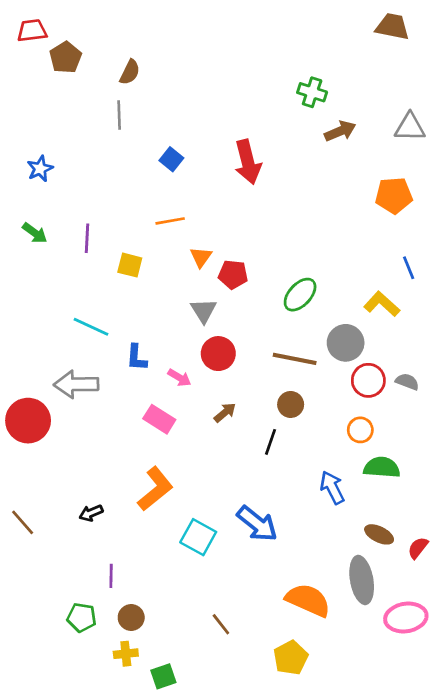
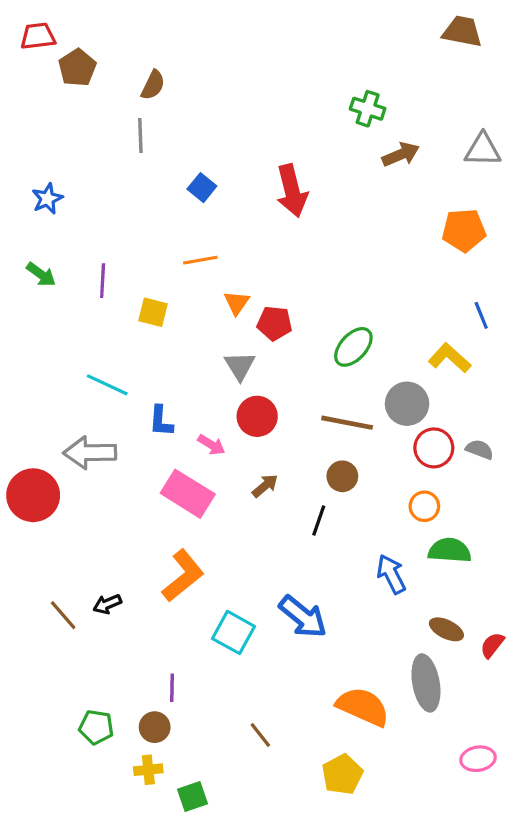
pink rectangle: (159, 419) -> (188, 494), size x1.4
brown line: (23, 522) -> (63, 615), moved
purple line: (111, 576) -> (172, 688), moved
pink ellipse: (406, 618) -> (478, 759), moved, size x0.7

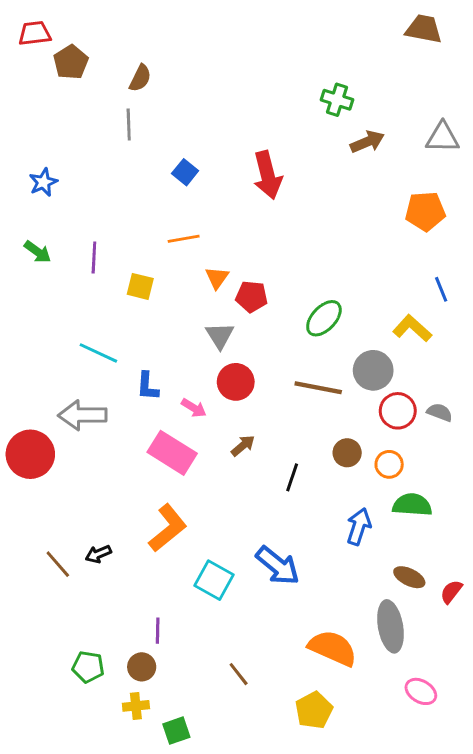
brown circle: (342, 476) -> (347, 453), moved
blue arrow: (391, 574) -> (359, 527), turned 45
pink ellipse: (478, 759) -> (421, 691), moved, turned 40

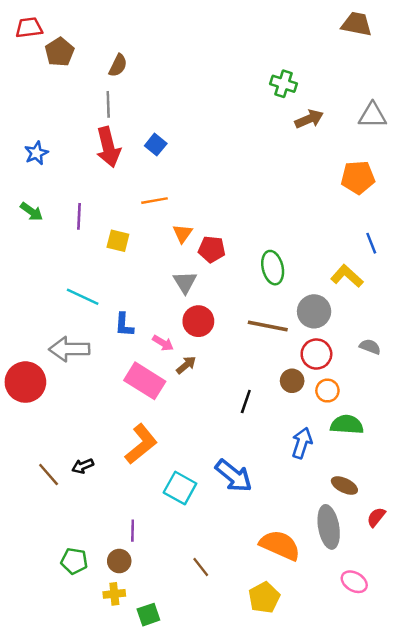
red arrow: (268, 175) -> (108, 147), moved
green ellipse: (324, 318) -> (273, 268), turned -56
red circle: (398, 411) -> (316, 354), moved
brown arrow: (243, 446) -> (186, 365), moved
red semicircle: (451, 592) -> (376, 517), moved

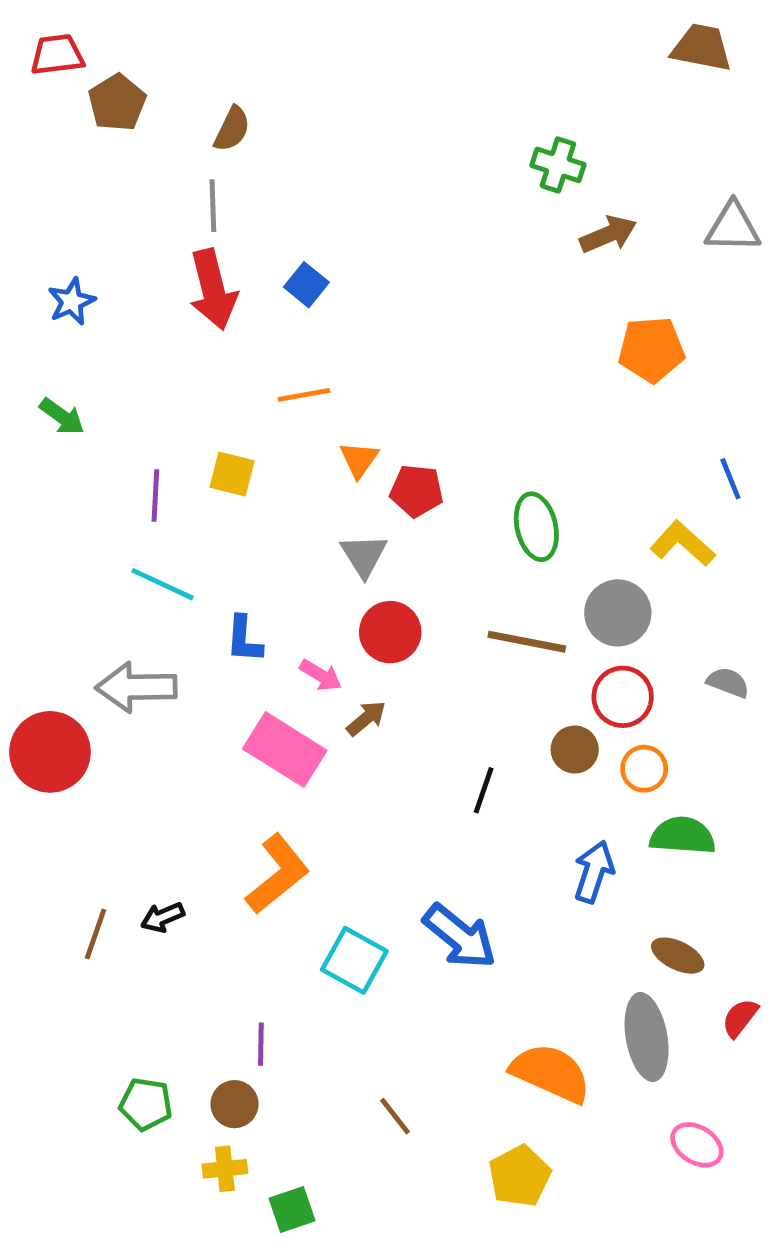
orange pentagon: (358, 177) -> (651, 349), moved
purple line: (79, 216) -> (155, 496), moved
brown line: (49, 475) -> (96, 934), turned 60

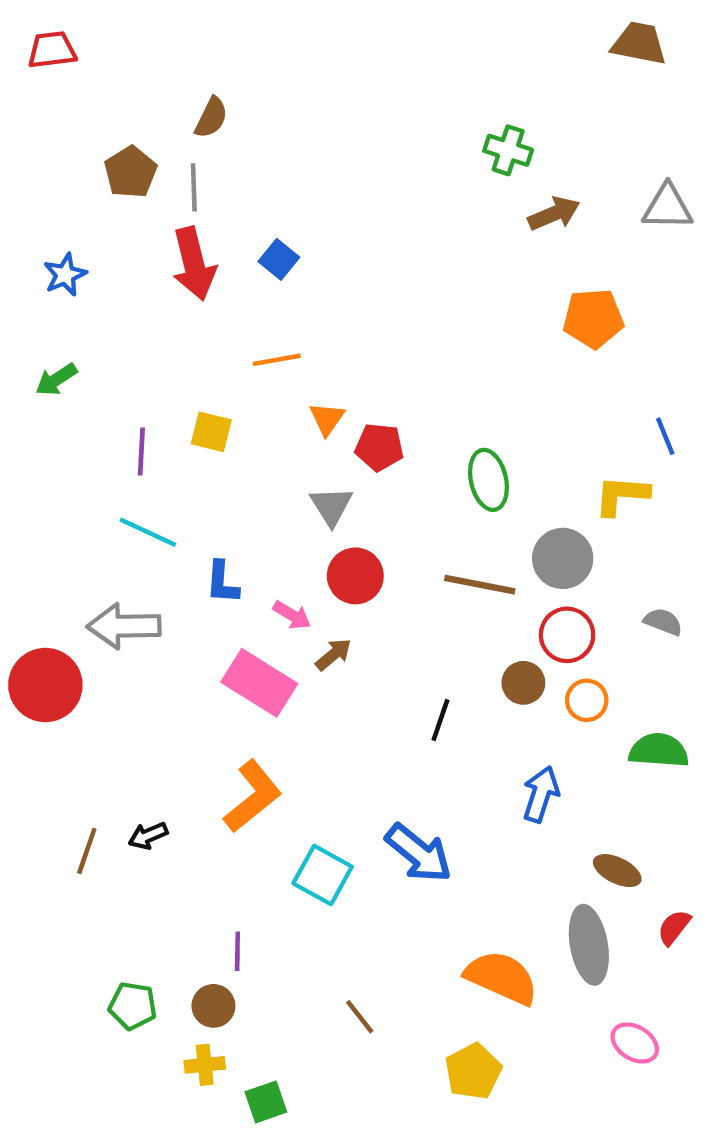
brown pentagon: (117, 103) -> (131, 172), moved
green arrow: (62, 416) -> (56, 379), turned 111
yellow L-shape: (683, 543) -> (622, 495), turned -38
green semicircle: (683, 836) -> (659, 751), moved

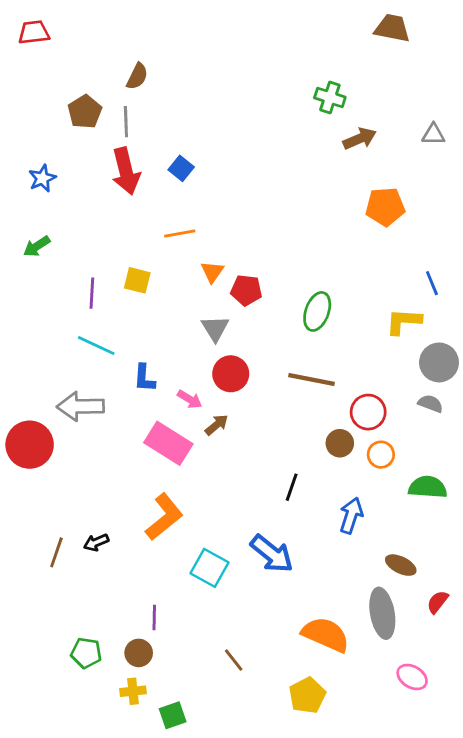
brown trapezoid: (639, 43) -> (392, 28), moved
gray triangle: (667, 207) -> (433, 134), size x0.7
green ellipse: (488, 480) -> (317, 311), turned 33
gray circle: (563, 558) -> (439, 362), moved
black line: (440, 720) -> (292, 487), moved

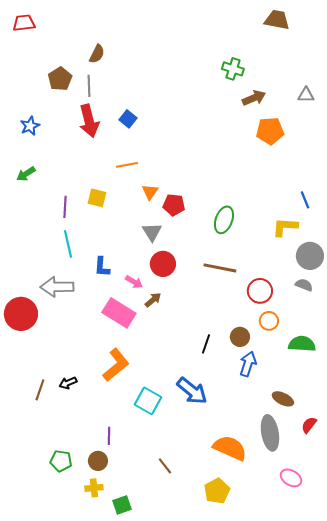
orange pentagon: (385, 207) -> (270, 131), moved
cyan line: (96, 345) -> (68, 244), turned 52
brown circle: (340, 443) -> (240, 337), moved

